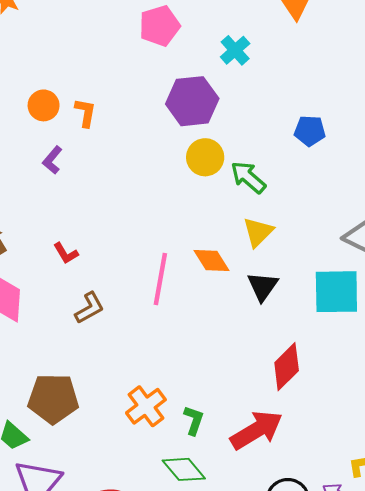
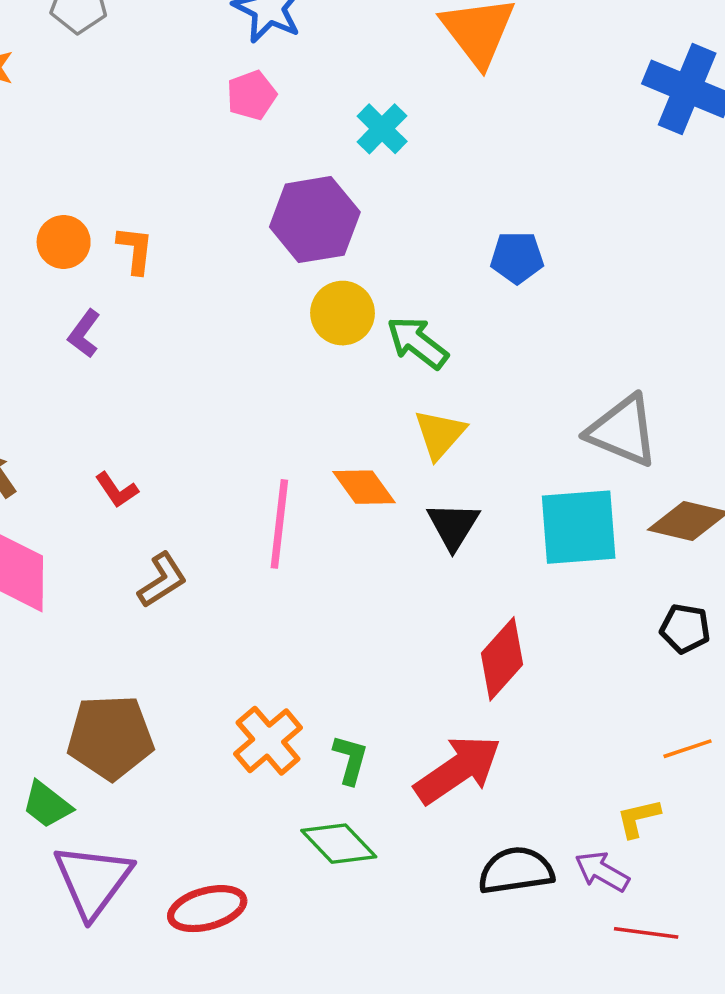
pink pentagon: (159, 26) -> (252, 95), size x0.7

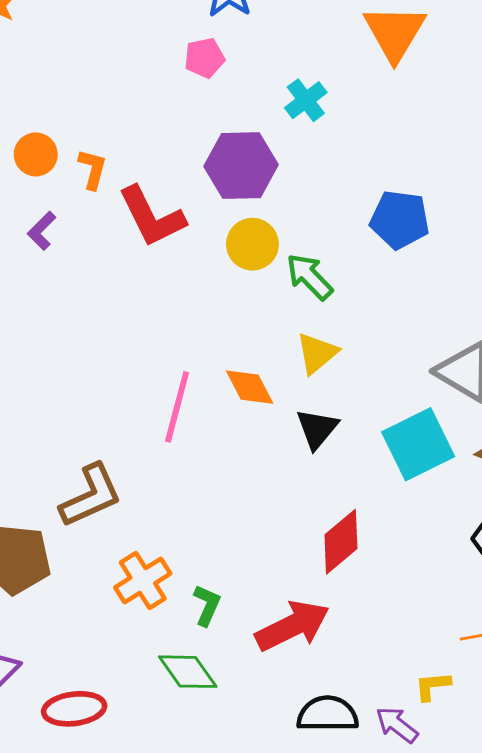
blue pentagon: (517, 257) -> (400, 220), size x1.4
red L-shape: (117, 490) -> (152, 217), moved, size x2.0
cyan square: (579, 527) -> (418, 444), turned -30
brown L-shape: (162, 580) -> (91, 496), moved, size x1.5

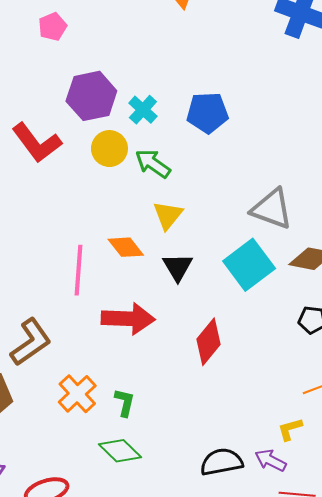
cyan cross: (306, 100) -> (143, 110), moved
red arrow: (292, 626) -> (128, 319), moved, turned 39

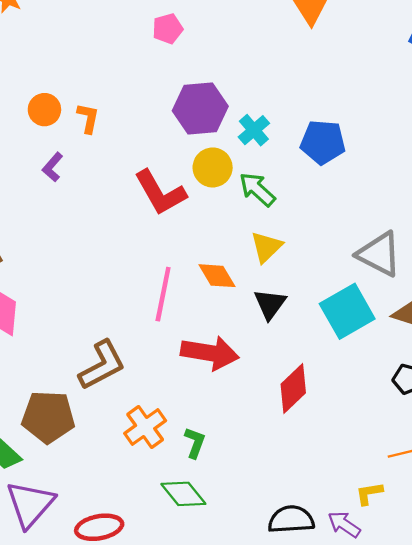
red L-shape: (37, 143) -> (160, 193), moved

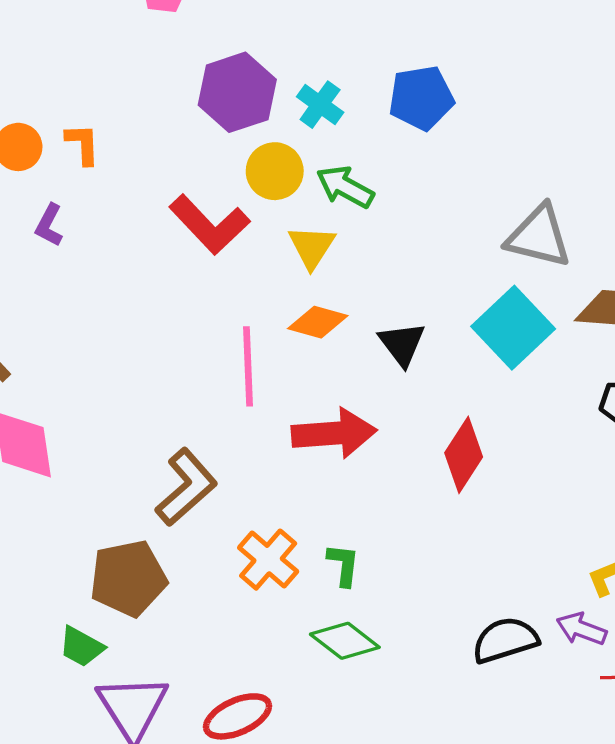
yellow triangle: (266, 247) -> (312, 247), moved
orange diamond: (217, 276) -> (318, 322), turned -30

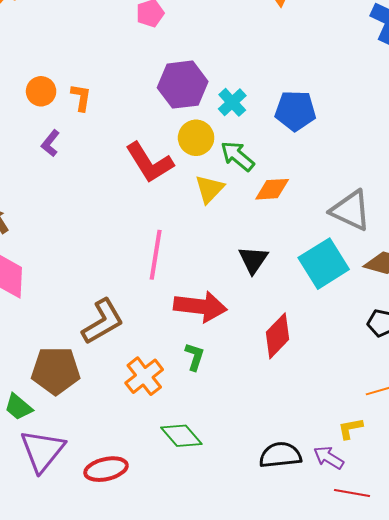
orange diamond: (318, 322) -> (272, 189), moved, turned -30
green L-shape: (343, 565) -> (195, 357), moved

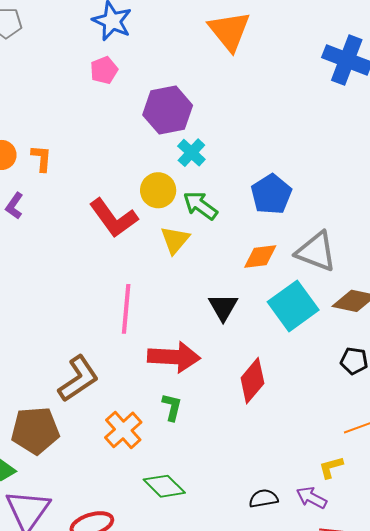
purple hexagon: (183, 85) -> (168, 110), moved
blue pentagon: (295, 111) -> (271, 194), moved, turned -30
orange diamond: (272, 189) -> (260, 256), moved
black semicircle: (280, 455) -> (263, 498), size x0.7

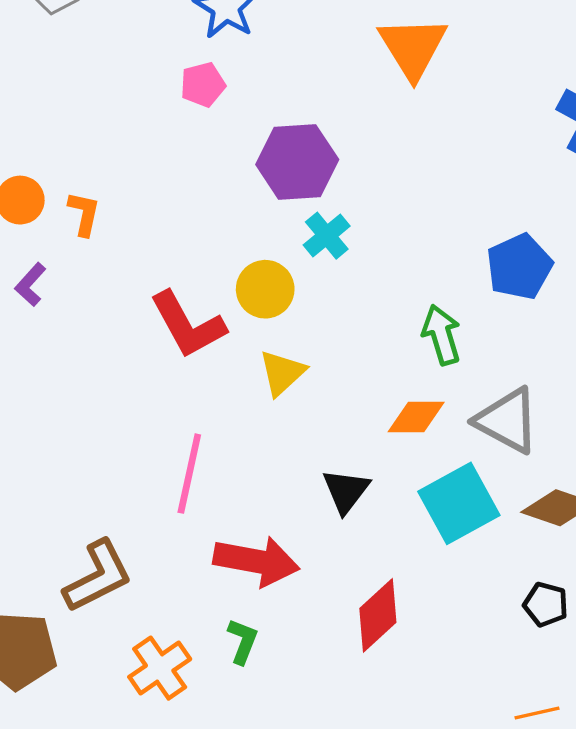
blue pentagon: (271, 194) -> (519, 267), moved
green arrow: (200, 206) -> (442, 335), moved, turned 30

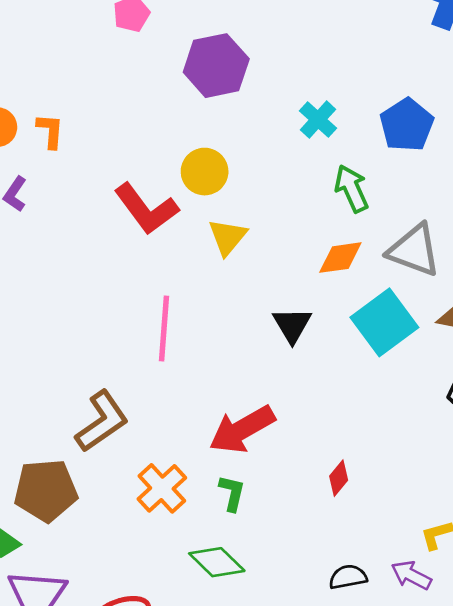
cyan cross: (327, 236) -> (318, 120), moved
red arrow: (256, 561) -> (242, 429), moved, turned 148
red diamond: (378, 615) -> (339, 478), moved, size x0.6
green L-shape: (243, 641) -> (232, 493), moved

